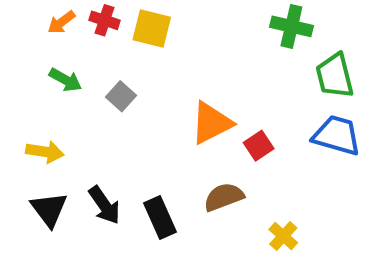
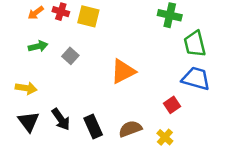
green arrow: (65, 80) -> (38, 46), turned -42
red square: (259, 146) -> (172, 105), moved
brown semicircle: (224, 197) -> (130, 129), moved

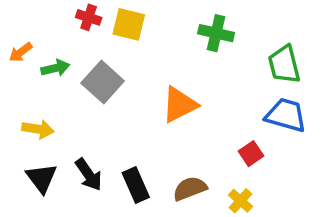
orange arrow: (36, 13) -> (21, 52), moved
green cross: (170, 15) -> (216, 33), moved
gray square: (70, 56) -> (103, 82), size x1.6

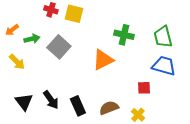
green cross: (216, 33) -> (124, 35), moved
yellow arrow: (38, 129) -> (17, 62), moved, turned 36
red square: (251, 154) -> (144, 88), turned 32

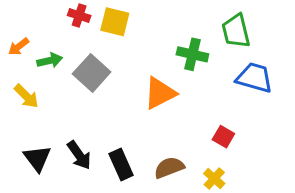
green trapezoid: (163, 37) -> (236, 31), moved
blue trapezoid: (164, 66) -> (255, 78), moved
red square: (144, 88) -> (223, 137), turned 32

